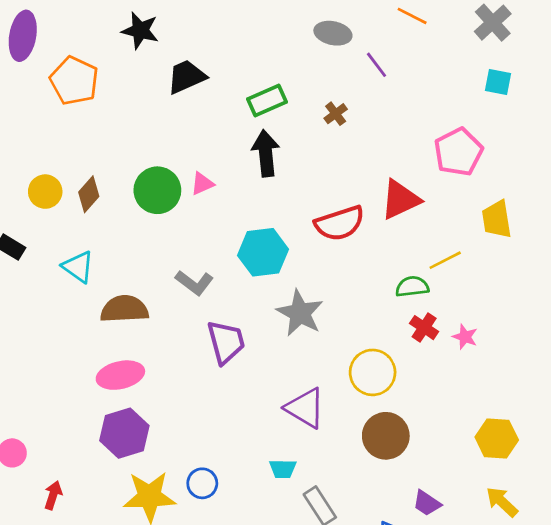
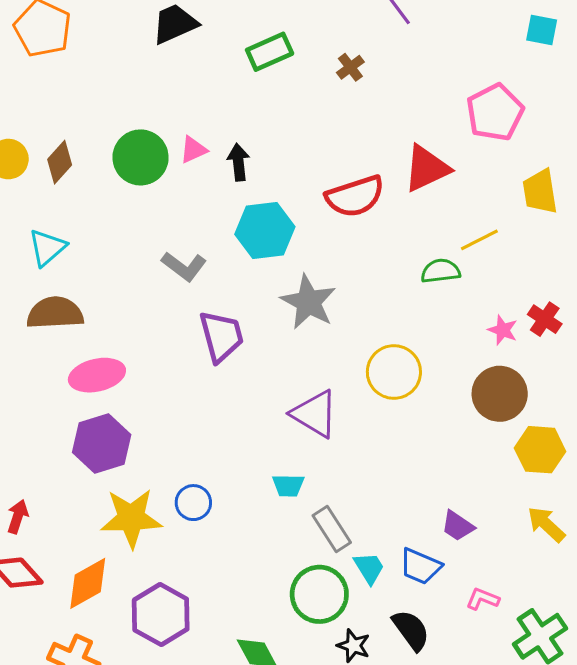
black arrow: (266, 153) -> (238, 162), moved, size x0.7
cyan triangle: (78, 267) -> (47, 248), turned 44
brown semicircle: (124, 309) -> (55, 313), moved
red cross: (424, 328) -> (545, 319), moved
brown circle: (386, 436) -> (500, 394), moved

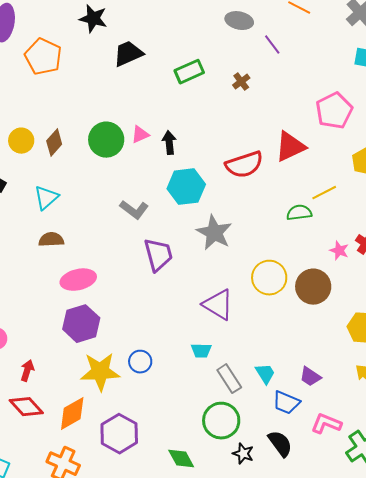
brown semicircle: (55, 313) -> (51, 240), size x0.7
brown circle: (500, 394) -> (313, 287), moved
cyan trapezoid: (369, 568) -> (265, 374), moved
pink L-shape: (483, 599) -> (326, 424), size x1.4

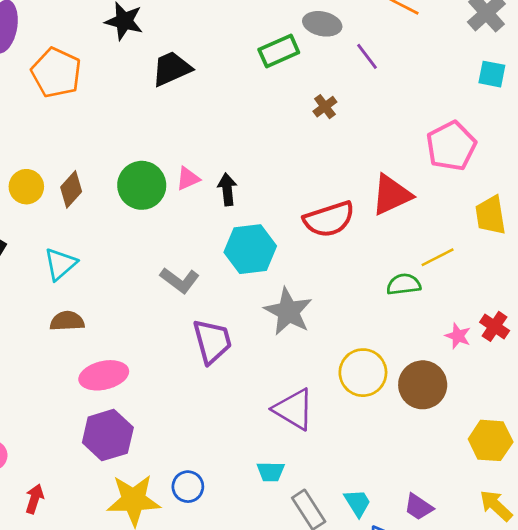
green rectangle: (189, 72) -> (279, 51), moved

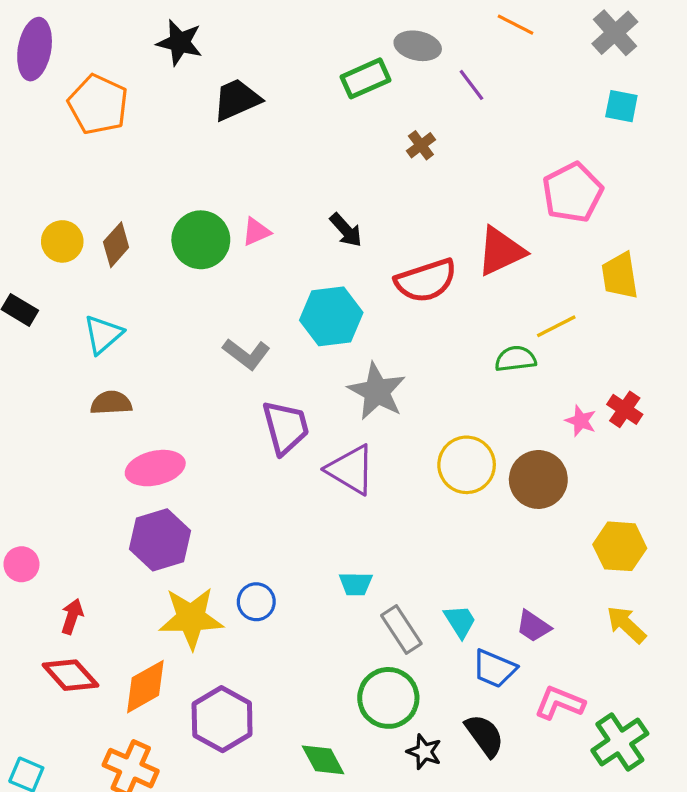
black arrow: (227, 189) -> (346, 230), moved, turned 144
purple triangle: (294, 409) -> (351, 470), moved

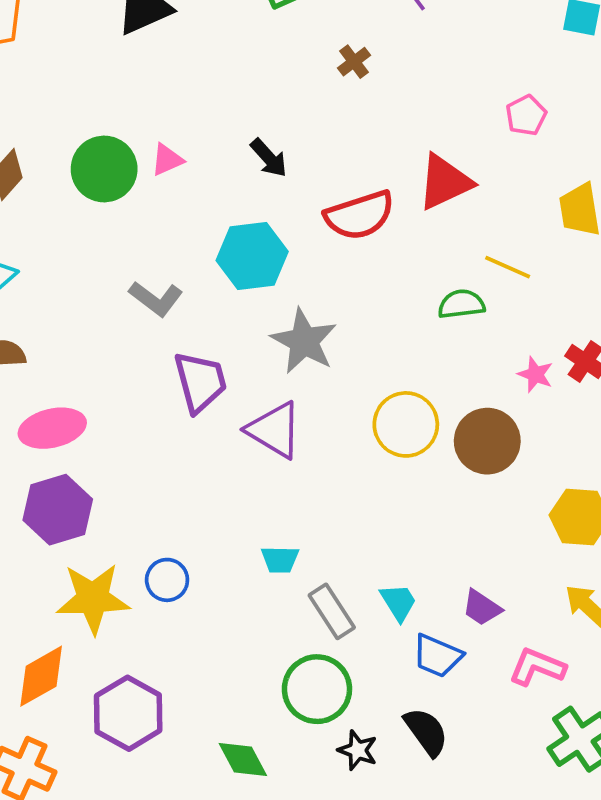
pink pentagon: (573, 193) -> (526, 115), size x0.6
yellow line: (556, 326) -> (508, 267), turned 51
pink L-shape: (560, 703) -> (537, 667), moved

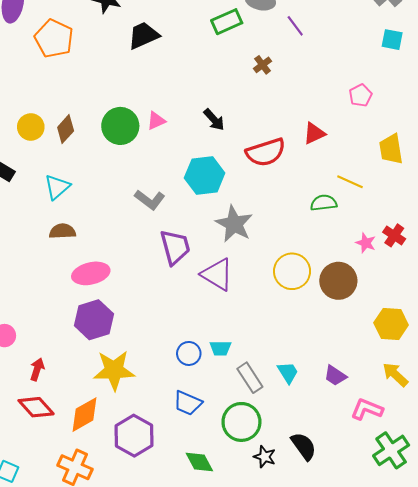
red triangle: (445, 182) -> (314, 133), size x0.7
blue circle: (167, 580) -> (189, 353), moved
blue trapezoid: (437, 656) -> (188, 403), moved

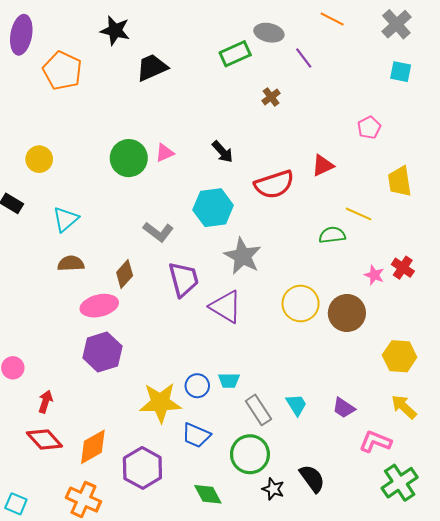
brown diamond: (66, 129) -> (125, 274), moved
yellow star: (114, 370) -> (160, 403), moved

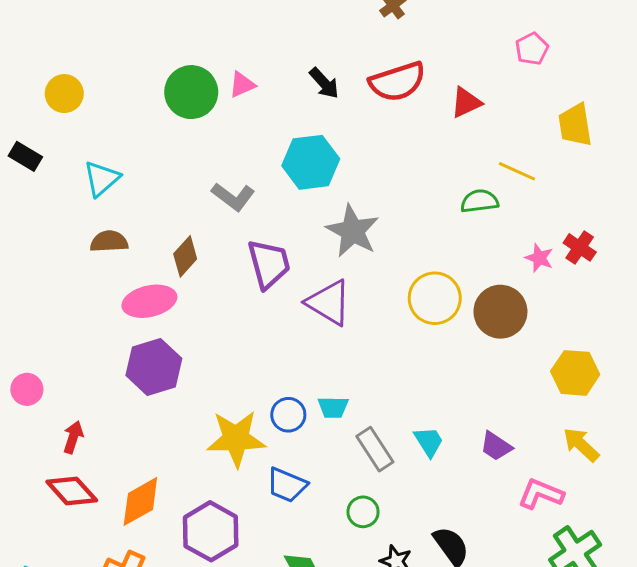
red semicircle: (274, 184) -> (397, 82), moved
green circle: (250, 454) -> (363, 512), size x0.6

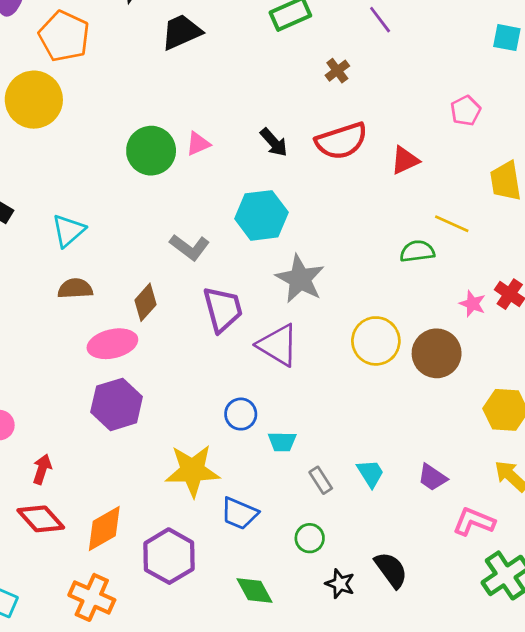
yellow circle: (64, 94) -> (34, 100), moved, size x1.6
blue circle: (288, 415) -> (241, 414), moved
gray rectangle: (375, 449) -> (321, 480), size x0.7

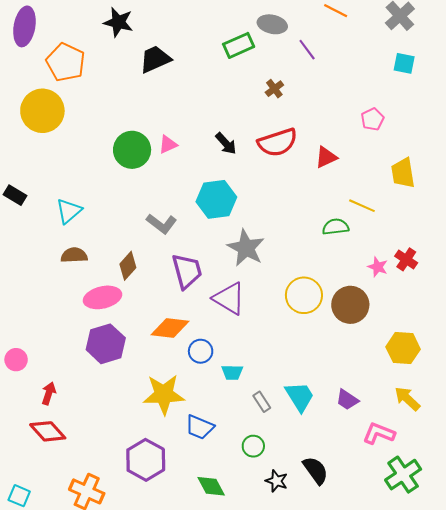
cyan trapezoid: (370, 473) -> (300, 397), size x1.4
orange diamond: (104, 529) -> (170, 328), moved, turned 36

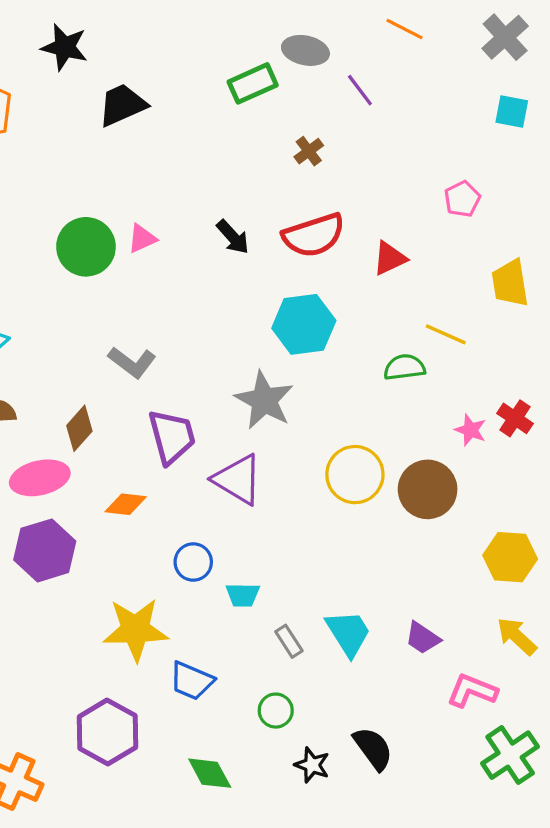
cyan hexagon: (216, 199) -> (304, 324), moved
orange diamond: (170, 328) -> (126, 504), moved, size x0.7

